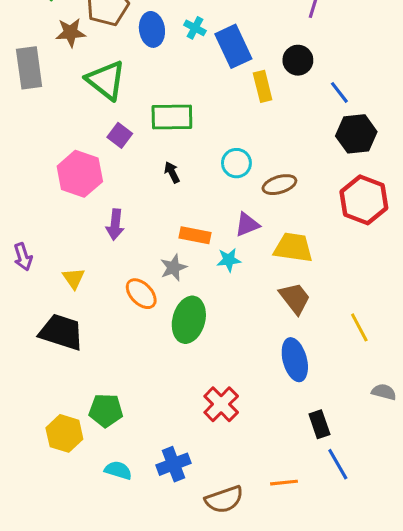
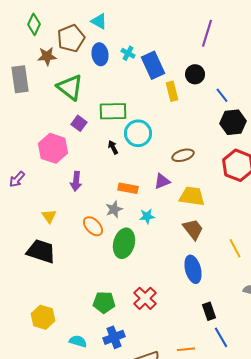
cyan circle: (236, 163) -> (138, 133), moved, size x1.4
purple arrow: (23, 257) -> (17, 179), moved, turned 60
cyan star: (229, 260) -> (147, 216), moved
green pentagon: (106, 410) -> (104, 302), moved

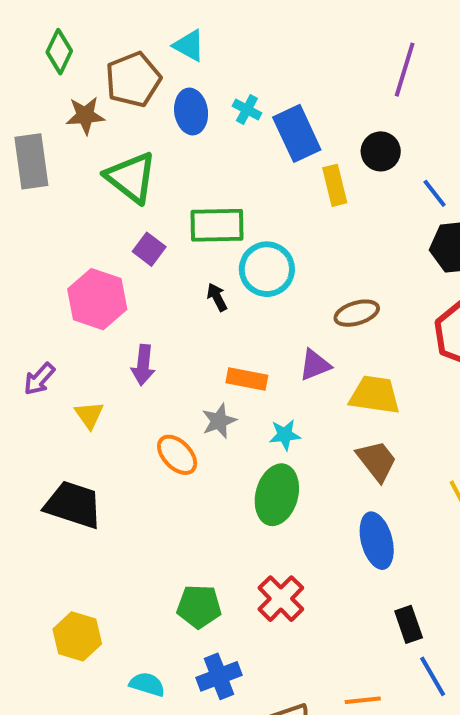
purple arrow: (17, 179) -> (39, 379), moved
yellow triangle: (49, 216) -> (89, 415), moved
green ellipse: (124, 243) -> (277, 495), moved

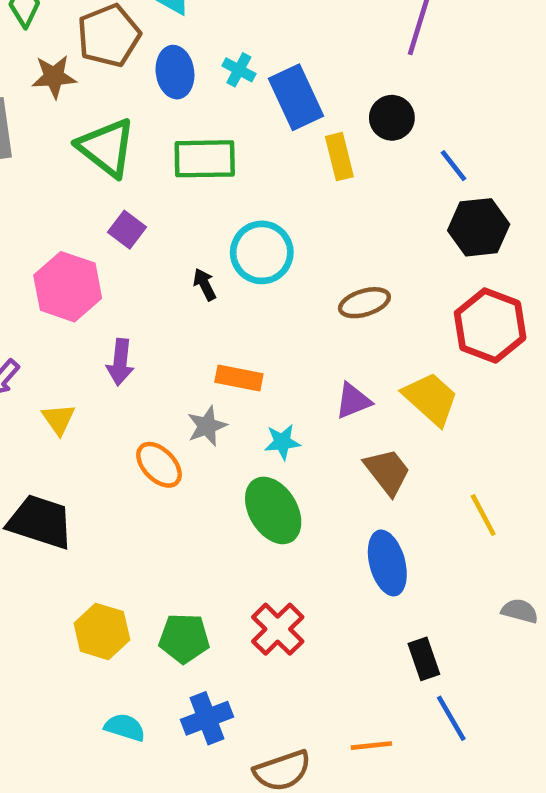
green rectangle: (217, 225) -> (205, 159), moved
purple triangle: (315, 365) -> (353, 401), moved
yellow trapezoid: (375, 395) -> (431, 399), moved, turned 34
green ellipse: (277, 495) -> (273, 510), turned -46
yellow hexagon: (77, 636) -> (102, 631), moved

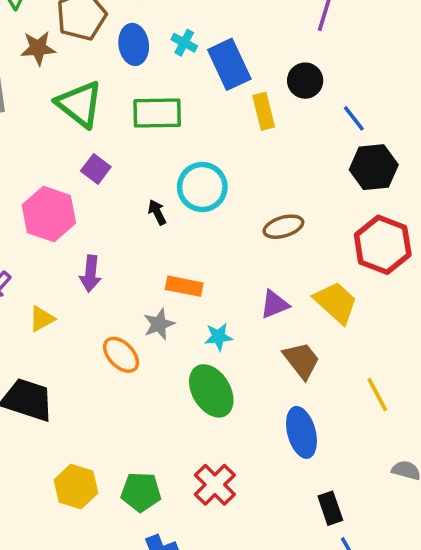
yellow triangle: (59, 419) -> (42, 319), turned 36

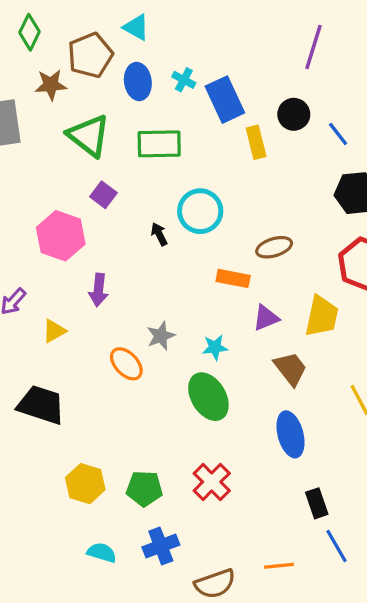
blue line: (354, 118) -> (338, 134), moved
orange rectangle: (184, 286) -> (233, 278), moved
yellow trapezoid: (336, 302) -> (322, 316), turned 60

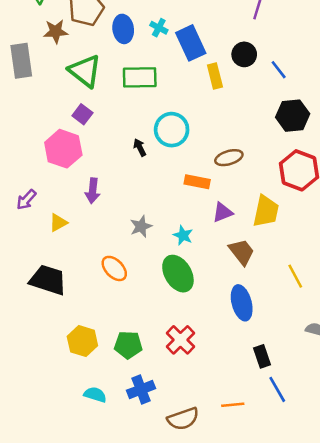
purple square: (103, 195) -> (82, 114), moved
cyan star: (215, 347) -> (183, 235), turned 30
orange ellipse: (126, 364) -> (114, 268), moved

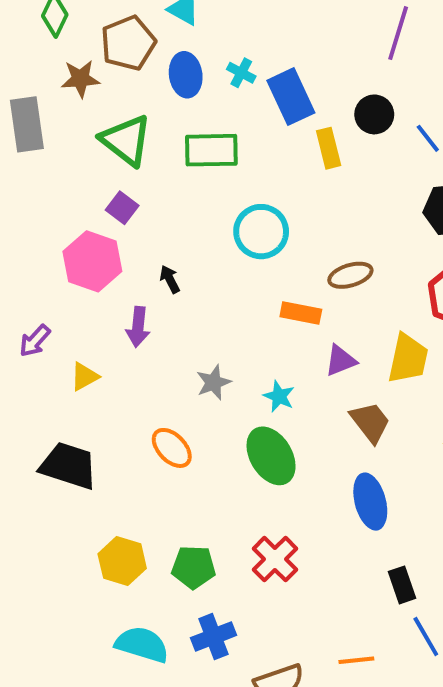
black arrow: (140, 147) -> (170, 279), moved
cyan semicircle: (95, 395) -> (142, 644), size x1.5

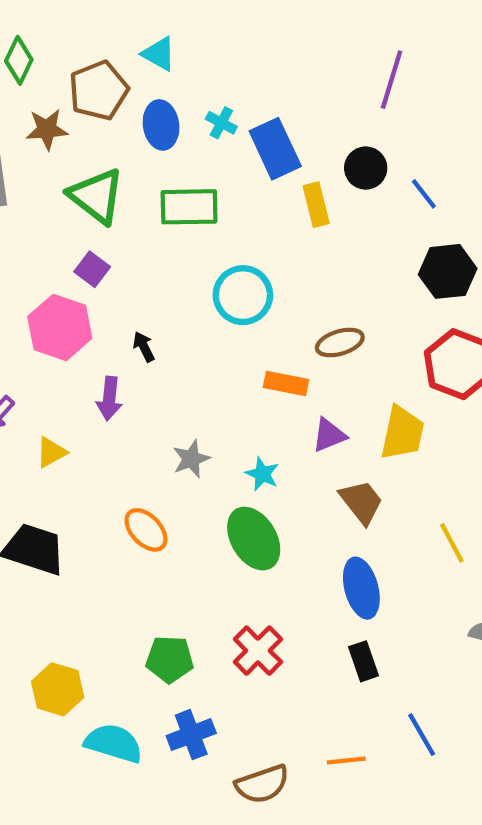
yellow hexagon: (122, 561) -> (58, 689), moved
black rectangle: (402, 585) -> (364, 661), moved

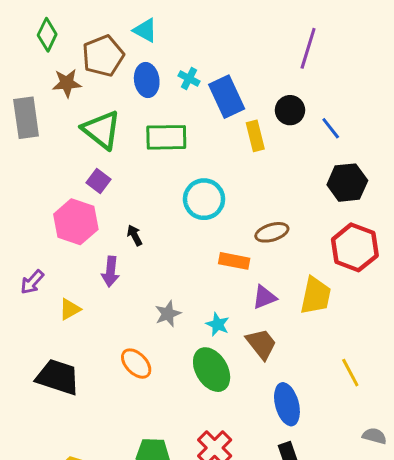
brown trapezoid: (361, 502) -> (261, 344), moved

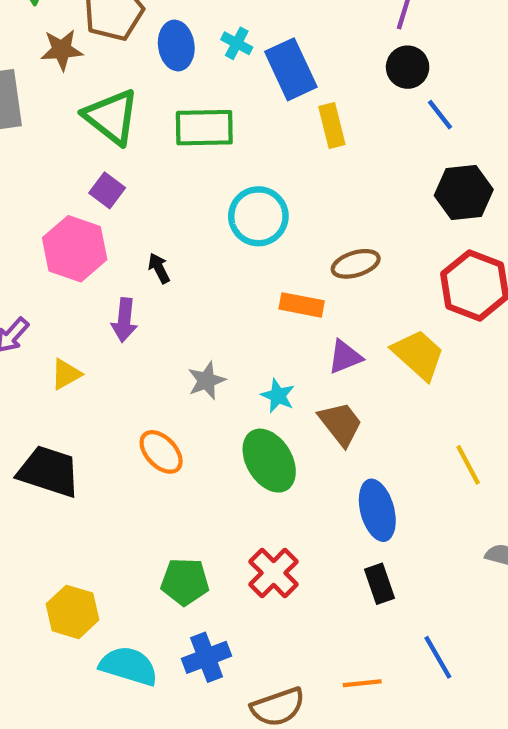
black circle: (290, 110) -> (408, 67), moved
yellow trapezoid: (316, 296) -> (418, 355), turned -60

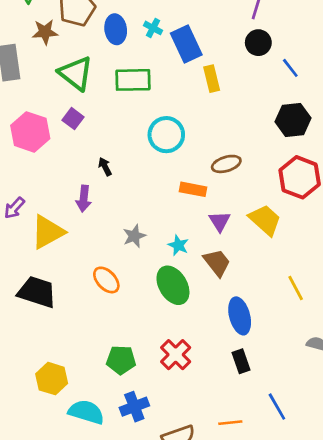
blue line: (440, 115) -> (290, 68), moved
pink hexagon: (75, 249) -> (30, 132), moved
purple triangle: (345, 357) -> (220, 221), turned -40
yellow triangle: (66, 374) -> (48, 232), size x1.8

